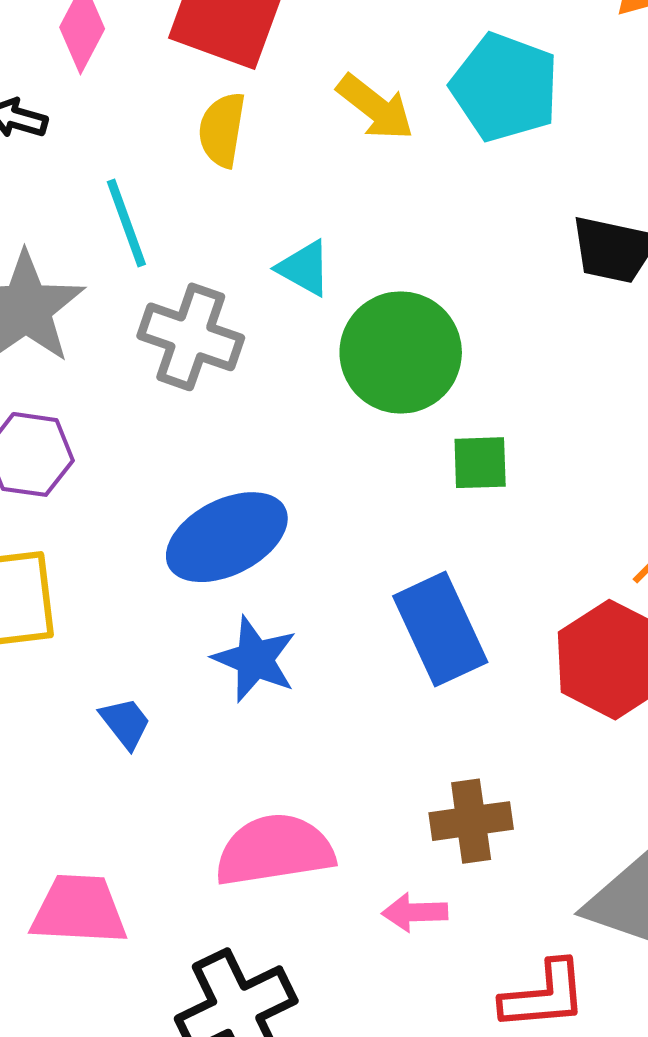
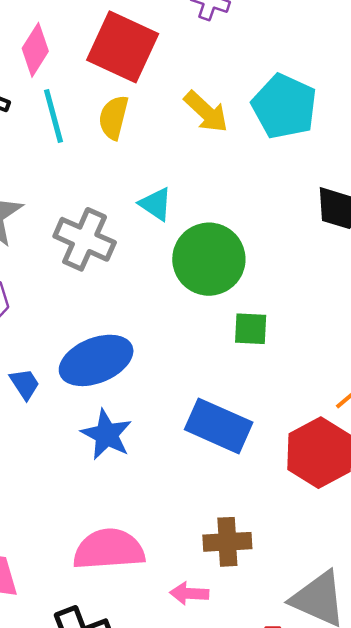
cyan line: (126, 223) -> (54, 116), moved
blue rectangle: (440, 629) -> (219, 426), turned -46
blue trapezoid: (125, 723) -> (25, 384), moved

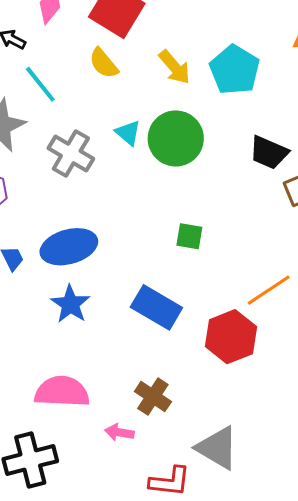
cyan line: (54, 116) -> (40, 84), moved, turned -30
yellow semicircle: (114, 117) -> (104, 63), turned -60
green circle: (209, 259) -> (176, 138), moved
brown cross: (227, 542) -> (153, 396), turned 30

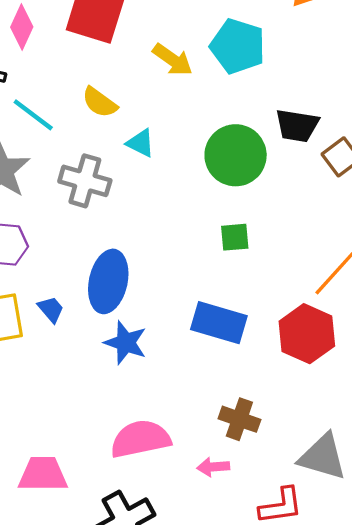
yellow semicircle: (104, 63) -> (100, 102), moved
green circle: (176, 138) -> (236, 155), moved
blue ellipse: (69, 247) -> (108, 281), turned -48

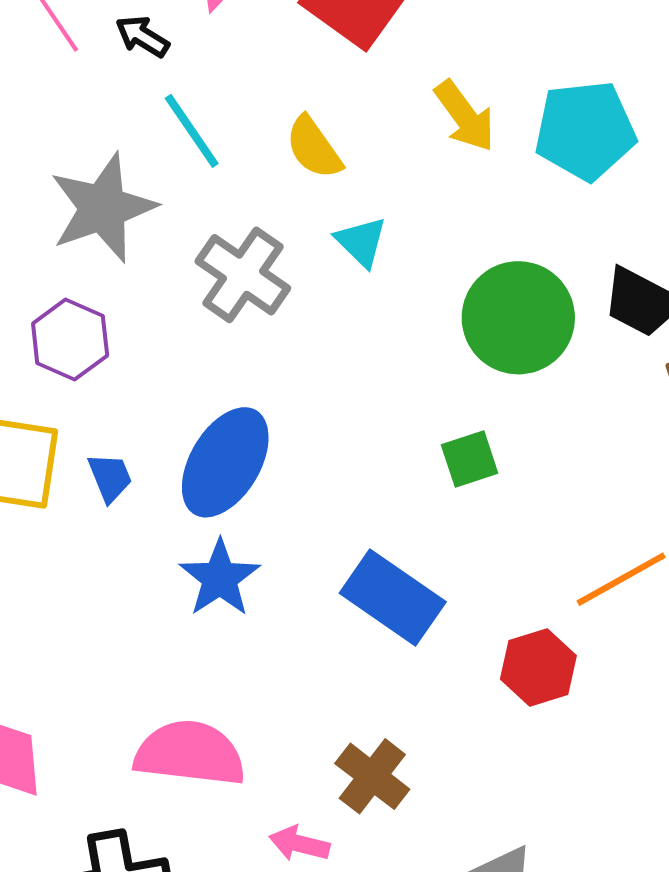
cyan pentagon: (238, 46) -> (585, 130), turned 30
green square: (235, 237) -> (470, 459), turned -32
red hexagon: (307, 334) -> (538, 667), size x0.7

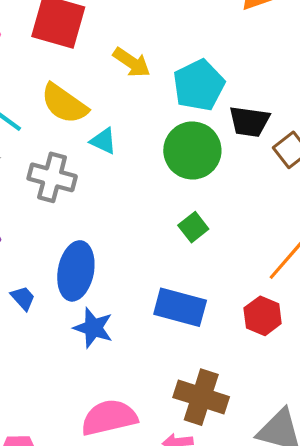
cyan pentagon: (585, 130) -> (199, 85), moved
yellow semicircle: (314, 148) -> (64, 104), size x1.4
brown cross: (372, 776) -> (201, 397), size x1.4

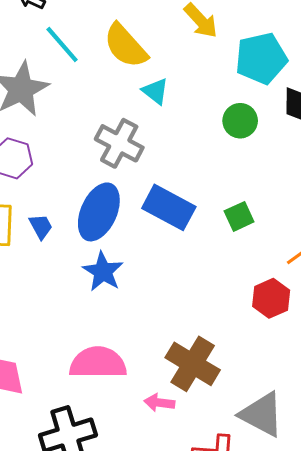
green circle: (192, 150) -> (240, 121), size x0.6
gray cross: (52, 177) -> (119, 143), moved
green square: (193, 227) -> (239, 216), moved
blue rectangle: (180, 307) -> (169, 207), moved

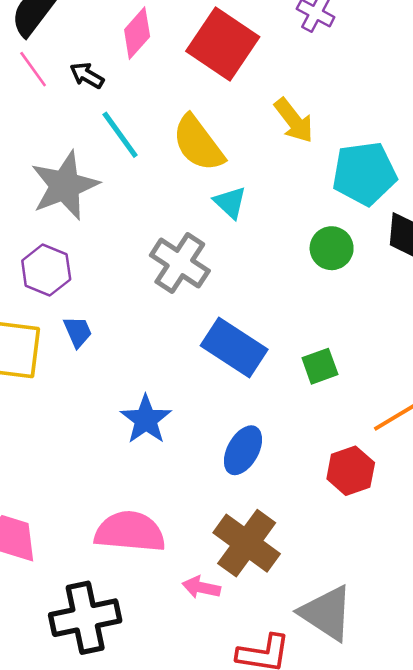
blue ellipse: (99, 212) -> (243, 450), moved, size x0.7
blue trapezoid: (41, 227) -> (78, 332), moved

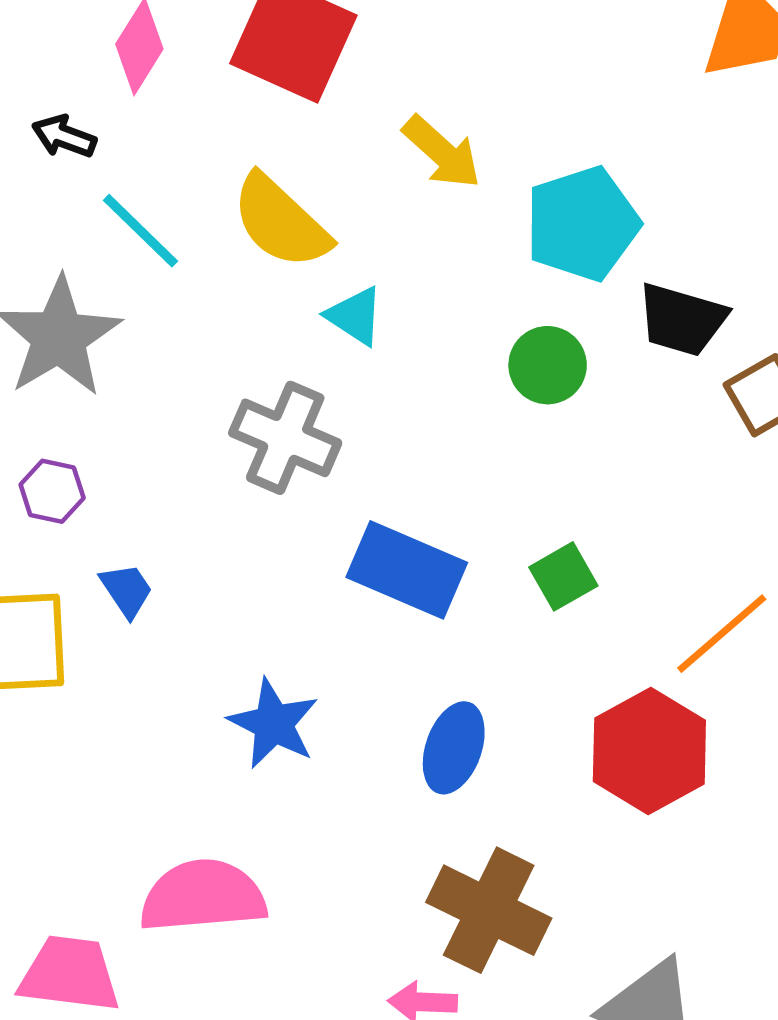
purple hexagon: (46, 270) -> (52, 491), size x0.7
red hexagon: (351, 471) -> (649, 751), size x1.4
pink semicircle: (130, 532) -> (203, 896), moved

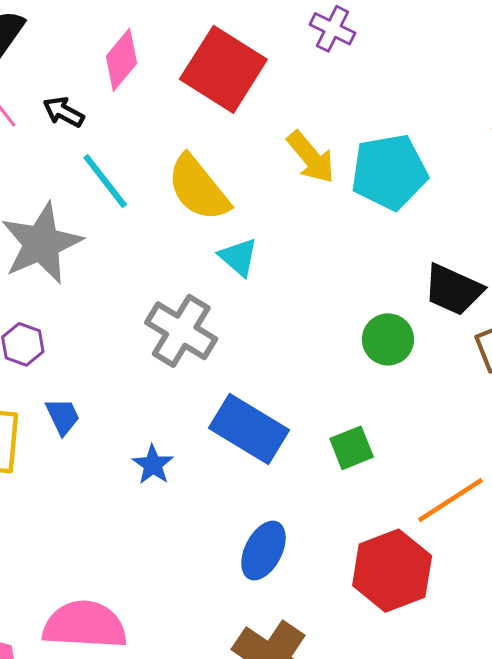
cyan pentagon: (582, 224) -> (389, 172), moved
green circle: (548, 365) -> (388, 339), moved
blue star: (273, 724) -> (153, 465), moved, size x0.7

